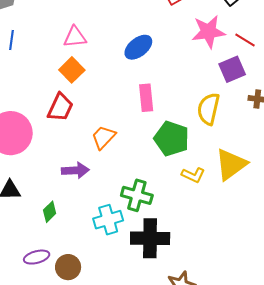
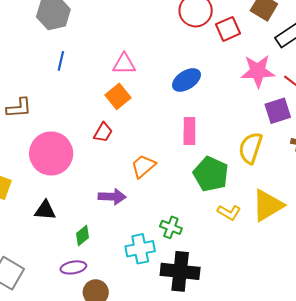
red trapezoid: (60, 107) -> (103, 132), size x0.7
green cross: (137, 195) -> (171, 227), size x0.7
purple ellipse: (37, 257) -> (73, 267), moved

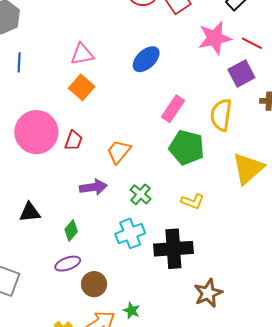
pink rectangle: (189, 131) -> (173, 109), moved, turned 44
red trapezoid: (103, 132) -> (74, 140), moved
pink circle: (51, 153) -> (36, 132), moved
yellow L-shape: (229, 212) -> (193, 201), moved
green cross: (171, 227) -> (140, 194), moved, turned 30

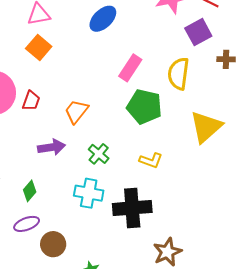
cyan cross: (130, 233) -> (89, 193), turned 32

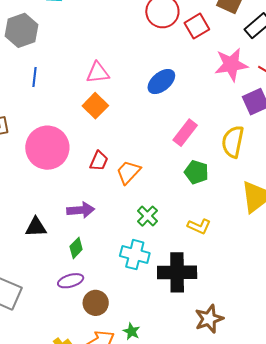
red trapezoid: (31, 101) -> (99, 161), moved
green pentagon: (144, 107) -> (196, 172), size x0.7
purple arrow: (51, 147) -> (81, 210), moved

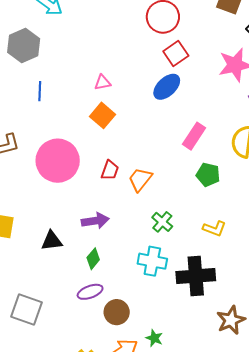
red square: (197, 26) -> (176, 53), moved
pink triangle: (98, 73) -> (103, 82), size x0.7

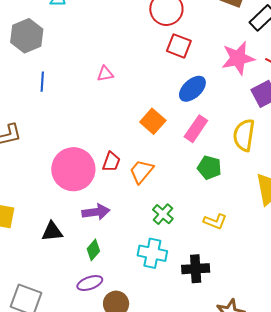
red square: (176, 53) -> (179, 46), turned -35
blue ellipse: (167, 87) -> (192, 89), moved
orange square: (102, 115) -> (153, 121), moved
pink circle: (58, 161) -> (73, 169), moved
black cross: (196, 276) -> (196, 269), size x0.7

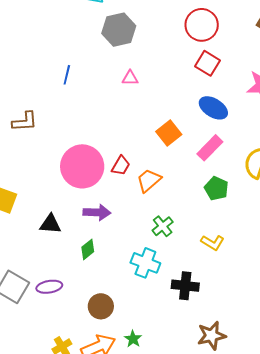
gray hexagon: (27, 36) -> (119, 30), moved
blue ellipse: (192, 89) -> (213, 108), turned 64
purple ellipse: (90, 283) -> (49, 287), moved

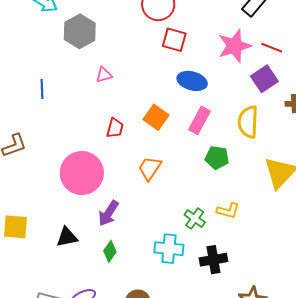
red trapezoid: (121, 166) -> (115, 128), moved
purple arrow: (97, 212) -> (109, 213), turned 136
green cross: (163, 226) -> (195, 219), moved

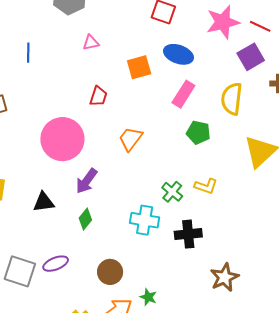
orange square: (156, 117) -> (139, 67), moved, turned 35

